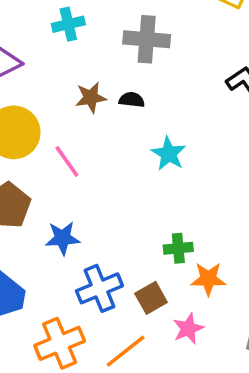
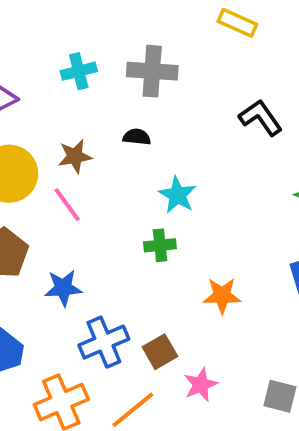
cyan cross: (68, 24) -> (79, 71), moved
brown star: (91, 98) -> (75, 156), moved
green cross: (178, 248) -> (160, 245), moved
orange star: (208, 279) -> (222, 296), moved

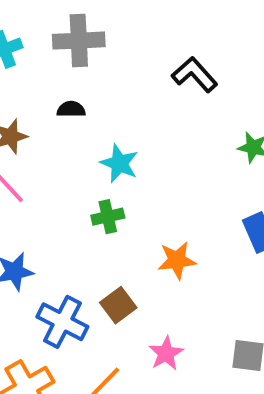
blue cross: (104, 342) -> (62, 322), turned -33
brown square: (160, 352) -> (118, 305), moved

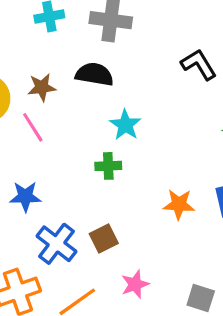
black semicircle: (71, 109) -> (94, 74), size x1.6
orange star: (177, 260) -> (179, 204), moved

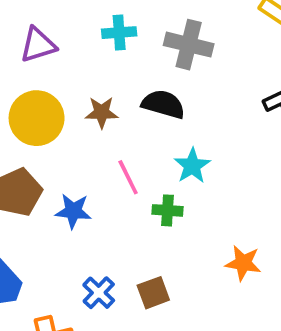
pink line: (33, 127) -> (128, 177), moved
blue star: (25, 197) -> (73, 211), moved
blue cross: (56, 244) -> (99, 293), size x0.7

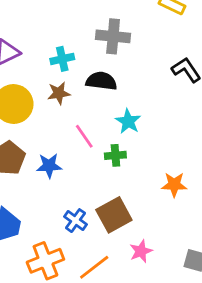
cyan cross: (119, 33) -> (62, 59), moved
brown square: (153, 293) -> (114, 215), size x1.5

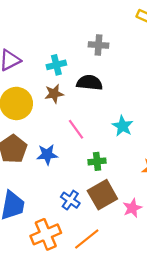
gray cross: (113, 36) -> (99, 45), size x0.7
cyan star: (128, 121) -> (123, 126), moved
green cross: (115, 155) -> (97, 161), moved
pink star: (141, 251) -> (132, 208), moved

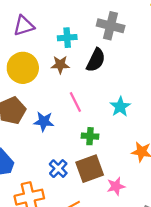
gray cross: (99, 45) -> (111, 26), size x1.4
black semicircle: (90, 83) -> (96, 60), turned 100

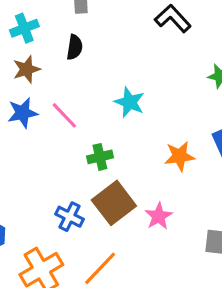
black semicircle: (96, 60) -> (75, 47), size x0.7
blue star: (44, 121) -> (23, 113), moved

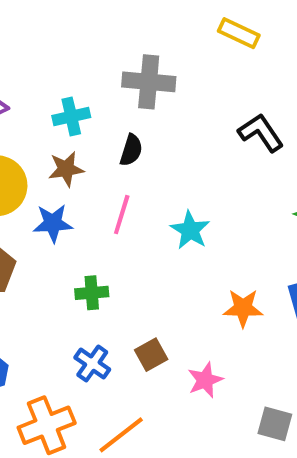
pink line: (64, 115) -> (122, 215), moved, turned 52
green cross: (100, 157) -> (92, 293), moved
brown square: (114, 203) -> (151, 355), size x0.6

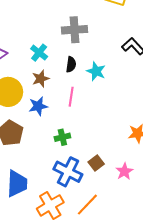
cyan cross: (71, 117) -> (39, 53), turned -30
cyan star: (190, 230) -> (96, 71), moved
blue cross: (92, 364) -> (68, 172), size x1.6

